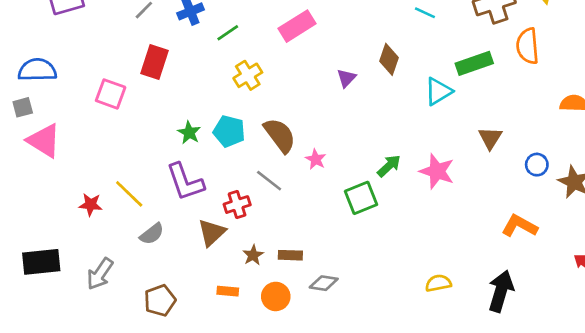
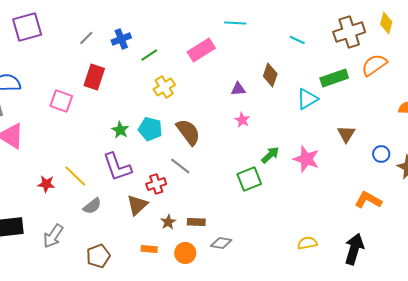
orange semicircle: (528, 46) -> (374, 65), turned 60
purple triangle: (346, 78) -> (238, 89), turned 42
pink star: (316, 159) -> (242, 120), moved

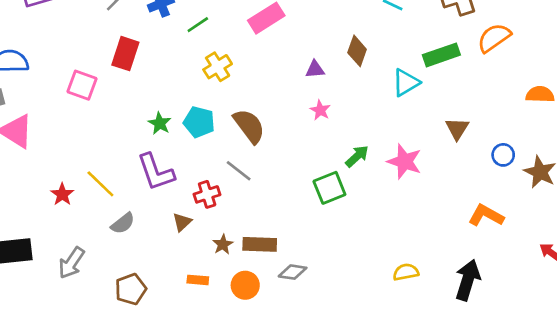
red star: (46, 184) -> (62, 194), turned 30
brown triangle: (137, 205) -> (182, 222), size x0.7
brown rectangle: (196, 222) -> (260, 244), size x1.4

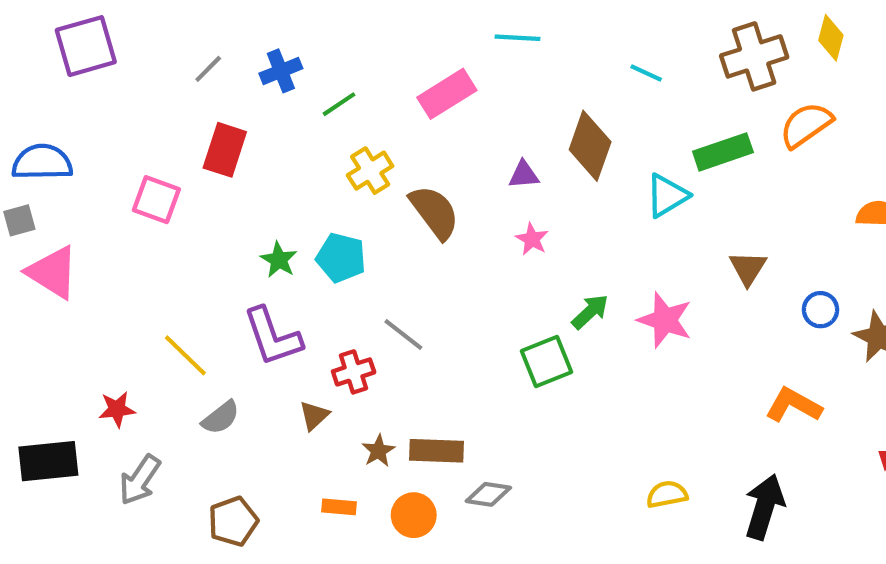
brown diamond: (357, 51) -> (590, 146), size x1.4
brown semicircle: (249, 126) -> (434, 212), moved
red star: (62, 194) -> (117, 409), moved, turned 30

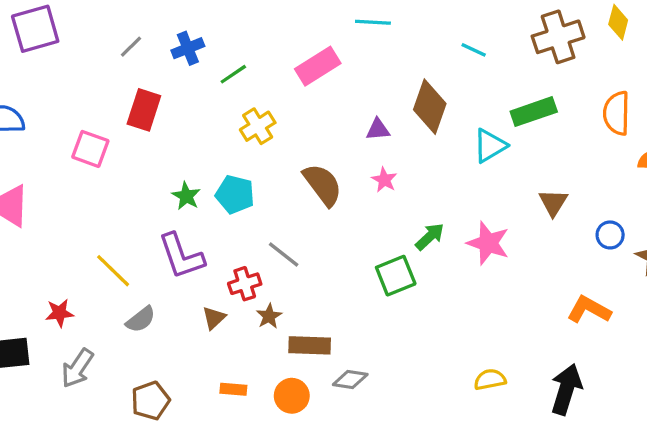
orange semicircle: (806, 125) -> (617, 113), moved, turned -54
brown semicircle: (434, 212) -> (323, 185), moved
brown star: (378, 451) -> (269, 316), moved

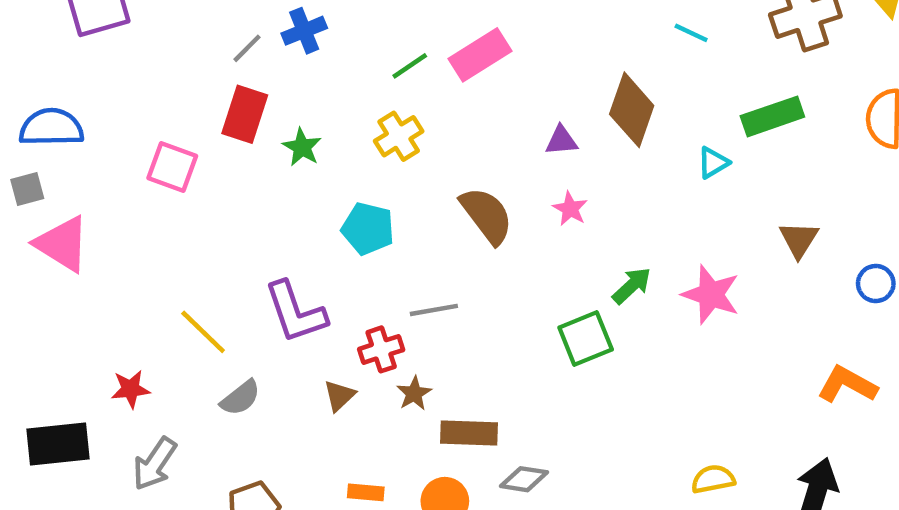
gray line: (131, 47) -> (247, 48), moved
green line: (233, 74) -> (410, 66), moved
cyan triangle: (490, 146) -> (713, 163), size x0.7
green star: (186, 196) -> (302, 147), moved
gray line: (284, 254) -> (434, 310), turned -48

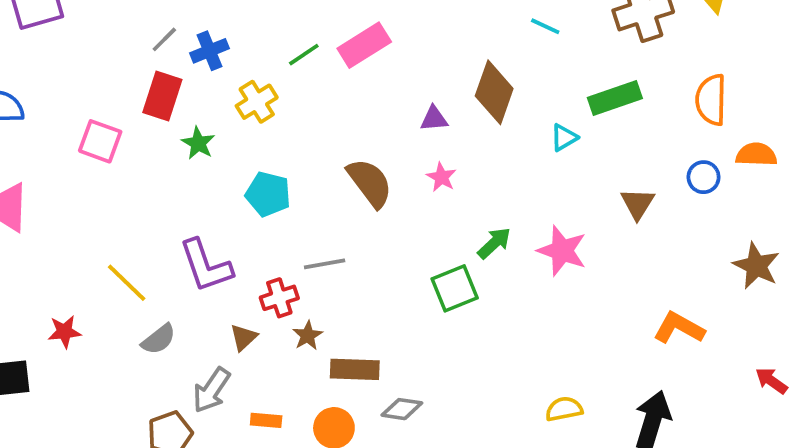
blue cross: (304, 31) -> (210, 51), moved
yellow cross: (399, 136) -> (257, 102), moved
green star: (302, 147) -> (198, 143), moved
blue circle: (876, 284) -> (704, 177), moved
gray arrow: (155, 464) -> (211, 390), moved

